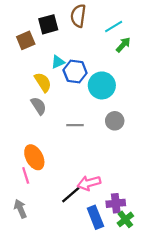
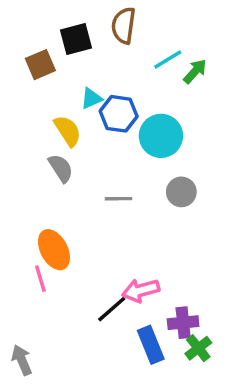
cyan line: (114, 26) -> (168, 59), moved
gray arrow: (20, 209) -> (22, 360), moved

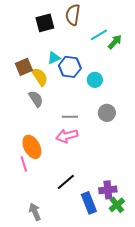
brown square: (40, 65) -> (24, 67), moved
cyan circle: (161, 136) -> (95, 80), size x0.6
pink arrow: (141, 290) -> (67, 136), moved
gray arrow: (22, 360) -> (35, 212), moved

